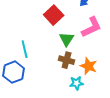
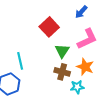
orange star: (89, 66) -> (85, 67), moved
cyan star: (77, 83) -> (77, 87), moved

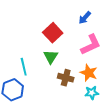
green triangle: (62, 51) -> (51, 57), moved
cyan star: (77, 87) -> (92, 93), moved

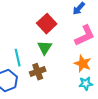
brown cross: (66, 78) -> (38, 72), moved, turned -35

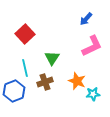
red square: (47, 24) -> (25, 34), moved
orange star: (83, 64) -> (77, 81), moved

